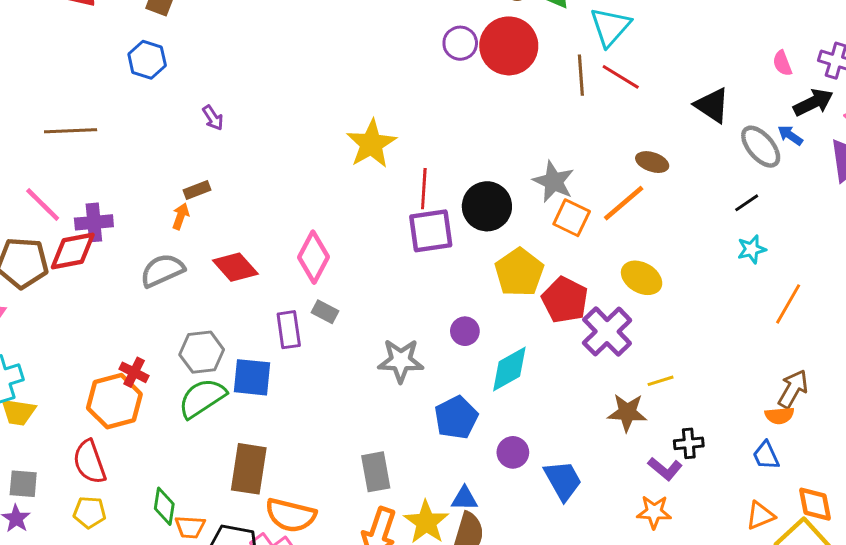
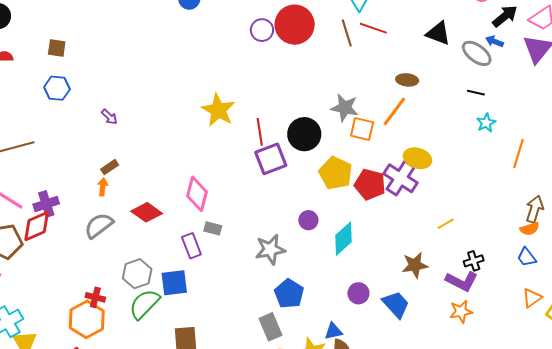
black line: (747, 203) -> (476, 93), turned 60
purple cross: (607, 332) -> (400, 178), moved
brown star: (627, 412) -> (415, 265), moved
blue pentagon: (456, 418) -> (289, 294), moved
purple L-shape: (665, 469) -> (462, 281), size x1.4

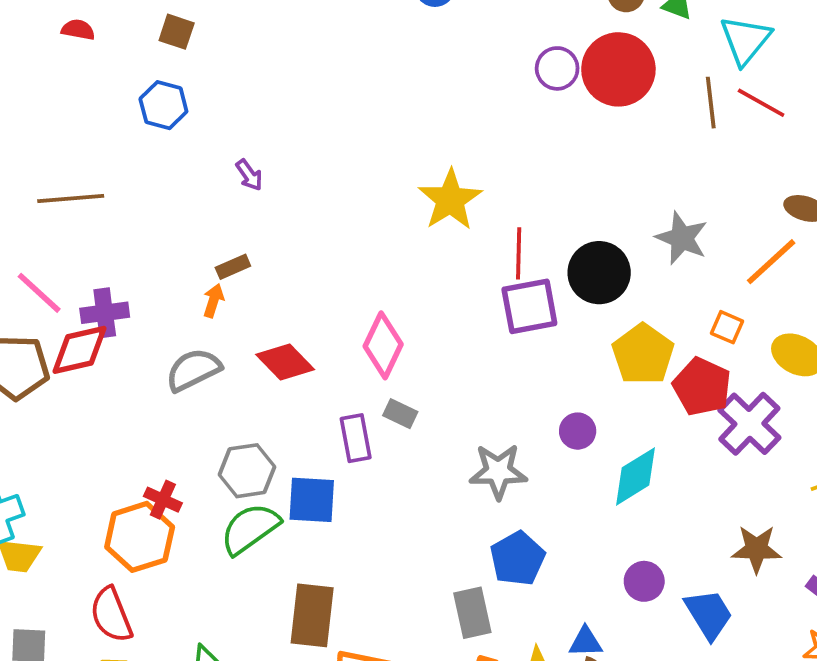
orange square: (362, 129) -> (727, 327), moved, size x0.7
purple cross: (400, 178) -> (749, 424), moved

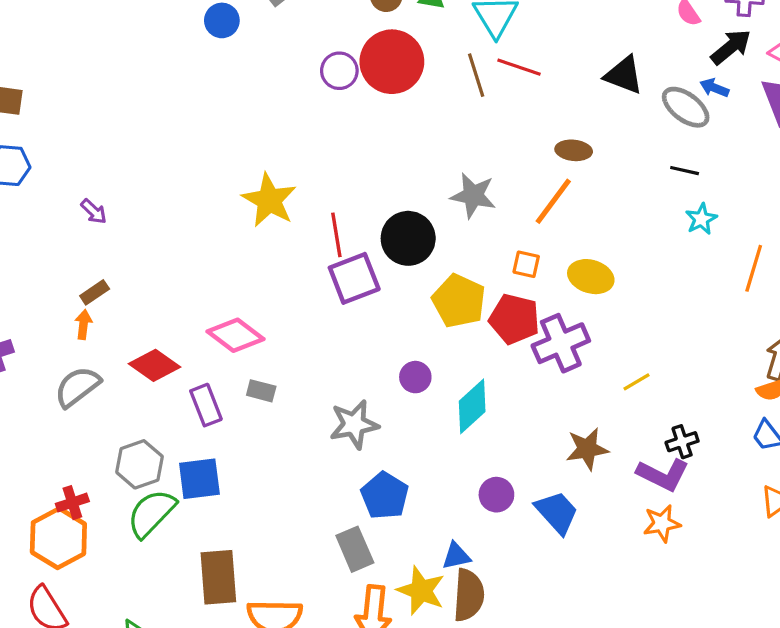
pink diamond: (383, 345) -> (236, 335), turned -68
purple cross: (749, 424) -> (561, 343), turned 34
purple rectangle: (356, 438) -> (206, 405), moved
red cross: (163, 500) -> (72, 503), turned -32

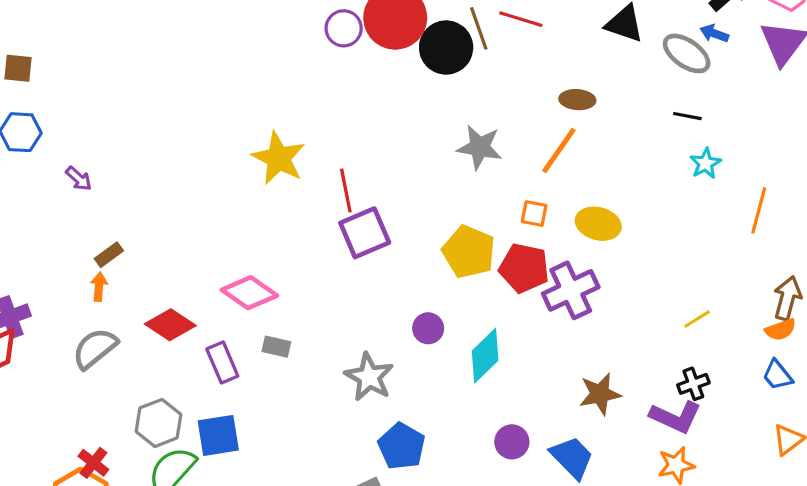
purple arrow: (94, 211) -> (79, 179), moved
black circle: (408, 238) -> (446, 47), moved
yellow line: (636, 382) -> (697, 319), moved
gray star: (354, 424) -> (369, 377), turned -30
red cross: (72, 503) -> (93, 463), turned -32

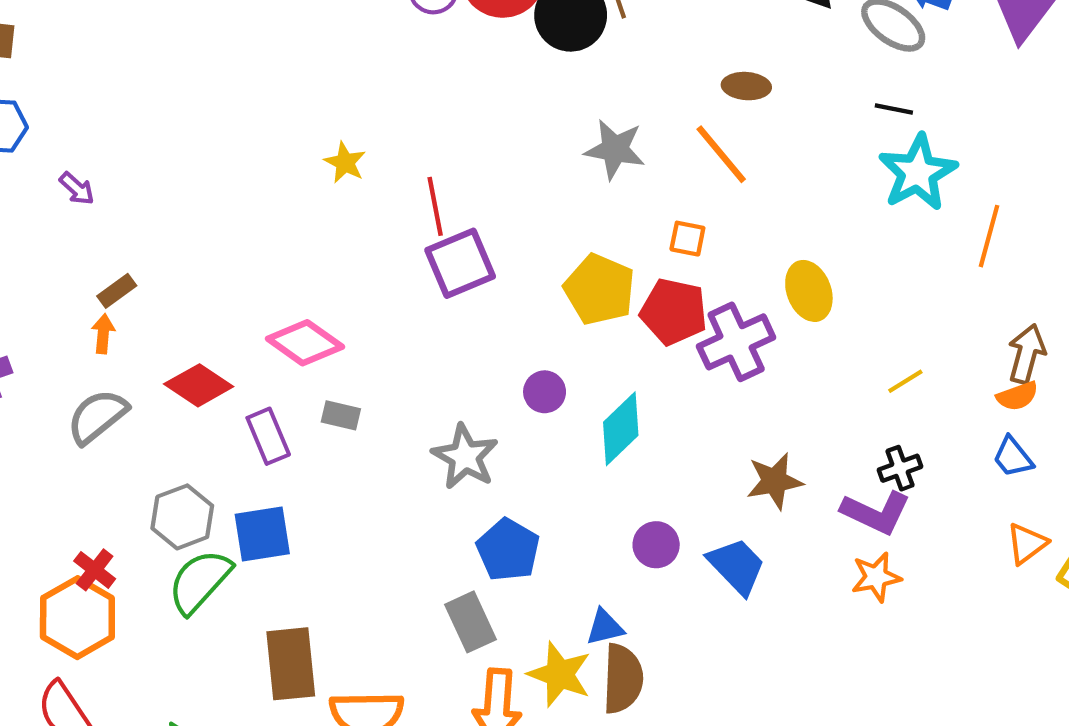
orange line: (559, 150) -> (721, 154), turned -75
yellow star: (278, 158) -> (345, 163), size x0.6
cyan star: (705, 163) -> (918, 173), size x1.8
yellow ellipse: (598, 224) -> (809, 291), moved, turned 54

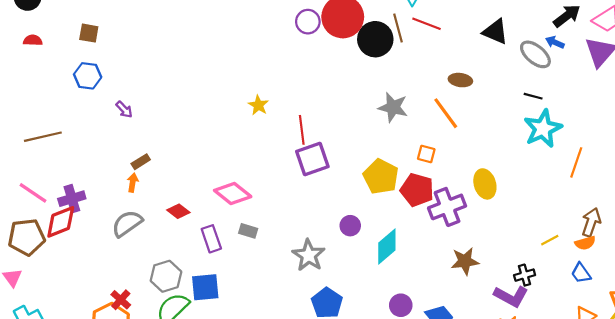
yellow line: (905, 381) -> (550, 240), moved
red diamond: (199, 385) -> (178, 211), size x0.7
brown star: (775, 481) -> (465, 261), moved

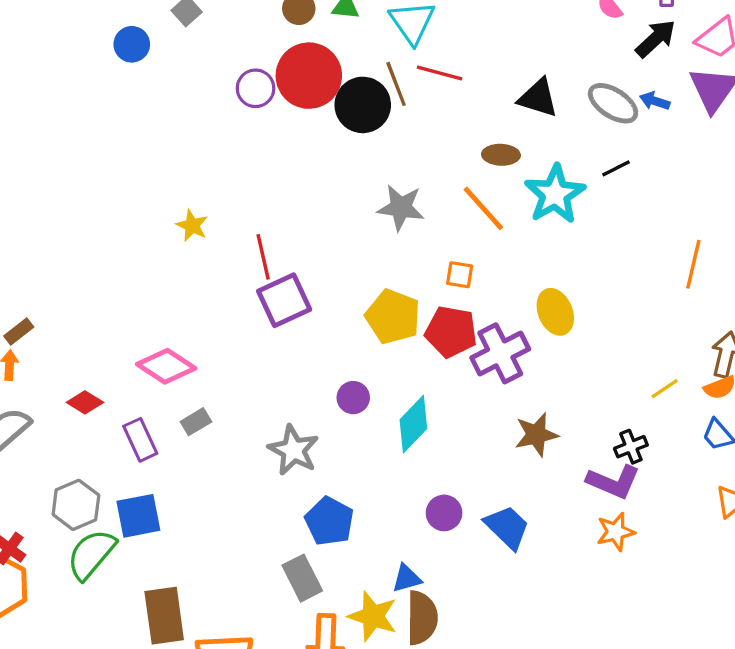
black triangle: (495, 32) -> (538, 98), moved
blue arrow: (555, 42) -> (655, 101), moved
black line: (533, 96) -> (616, 168), turned -36
cyan star: (543, 129) -> (555, 194), moved
gray rectangle: (248, 231) -> (196, 422), turned -42

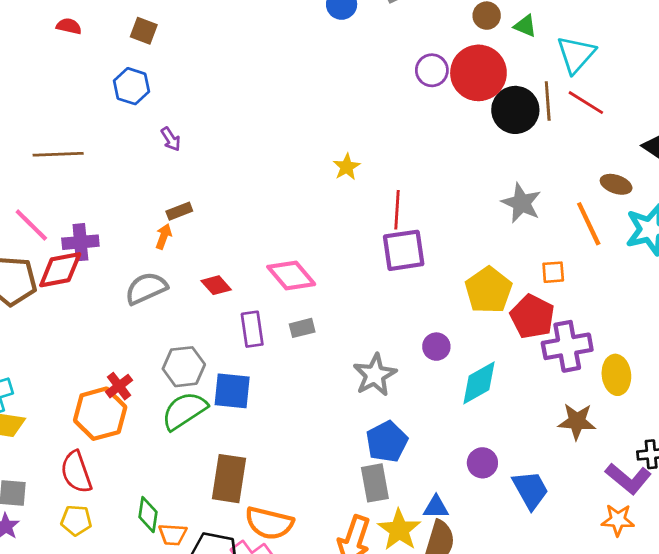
orange square: (460, 275) -> (553, 272), turned -30
yellow ellipse: (555, 312) -> (616, 375), moved
gray rectangle: (302, 578) -> (375, 483), moved

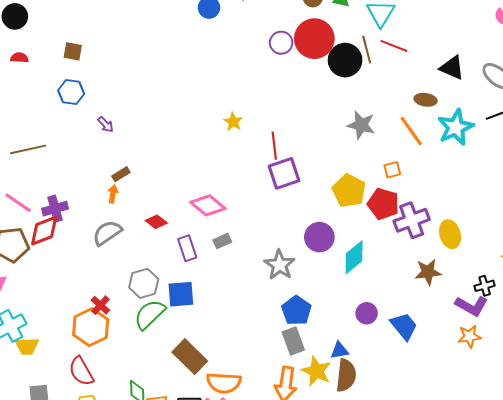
purple circle: (436, 347) -> (319, 237), size x1.5
brown rectangle: (229, 479) -> (190, 357), turned -44

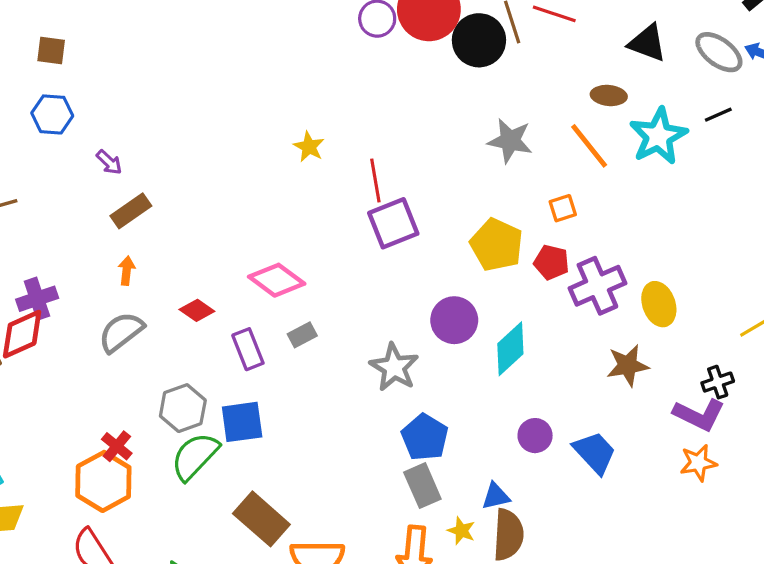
brown rectangle: (121, 174) -> (131, 211), moved, size x1.4
red pentagon: (383, 204) -> (551, 262), size x0.7
yellow star: (316, 371) -> (461, 531), size x0.6

